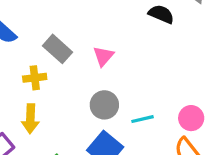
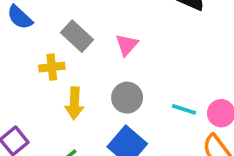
yellow arrow: (30, 119) -> (74, 103), moved
cyan line: (142, 119) -> (184, 109), moved, turned 30

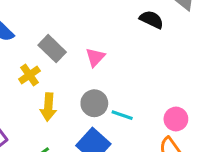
yellow cross: (52, 67) -> (29, 75), turned -30
cyan line: (184, 109) -> (122, 115), moved

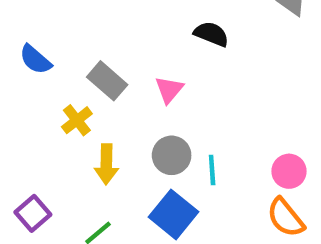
black semicircle: (152, 20) -> (211, 34), moved
cyan line: (122, 115) -> (212, 170), turned 70

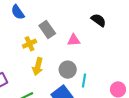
pink triangle: (169, 90) -> (74, 40), turned 32

